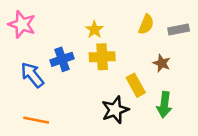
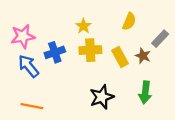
pink star: (22, 24) -> (23, 36), moved, turned -30
gray rectangle: (179, 30) -> (160, 39), moved, turned -36
yellow rectangle: (136, 85) -> (120, 57), moved

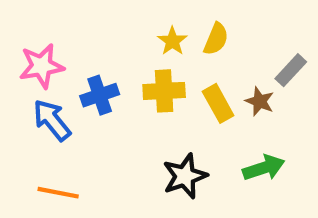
yellow semicircle: (129, 21) -> (216, 39), moved
yellow star: (83, 26) -> (172, 41), moved
green arrow: (145, 92) -> (264, 168), turned -115

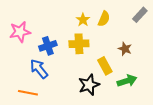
gray rectangle: (291, 70) -> (140, 15), moved
yellow rectangle: (218, 103) -> (105, 66), moved
blue arrow: (52, 120) -> (39, 69), moved

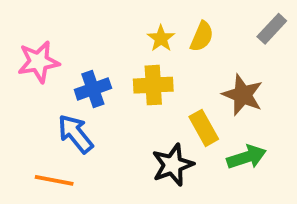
brown star: (125, 49) -> (243, 95), size x1.5

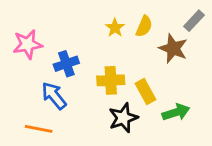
yellow cross: (153, 85) -> (111, 80), moved
brown star: (243, 95) -> (173, 48), moved

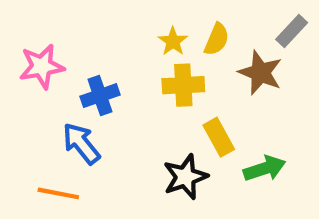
yellow cross: (111, 80) -> (183, 85), moved

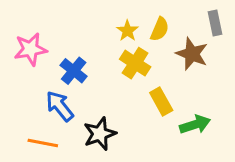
gray rectangle: (292, 31) -> (215, 23), turned -55
yellow cross: (183, 85) -> (135, 63), turned 36
blue cross: (100, 96) -> (74, 71), turned -32
black star: (185, 177) -> (100, 134), moved

